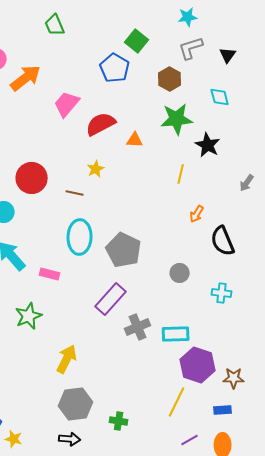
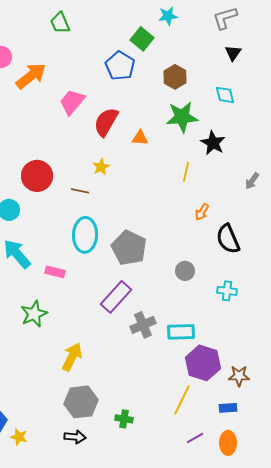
cyan star: (188, 17) -> (168, 16), moved
gray L-shape: (191, 48) -> (225, 18), moved
red semicircle: (101, 124) -> (106, 122), turned -32

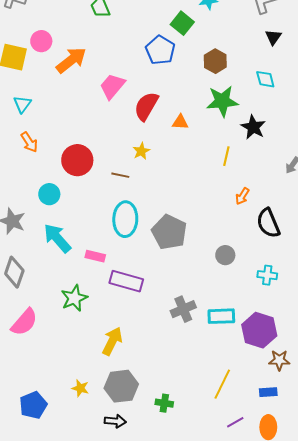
purple rectangle: (116, 297) -> (126, 281), moved, turned 64
purple hexagon: (203, 363) -> (259, 330), moved
yellow star: (19, 437) -> (80, 388), moved

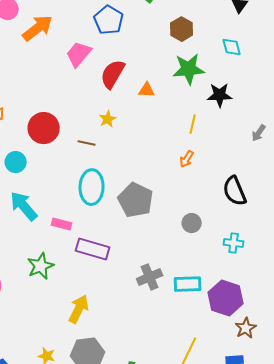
blue pentagon: (160, 50) -> (109, 20), moved
black star: (253, 127) -> (220, 95), turned -30
orange arrow: (242, 196) -> (187, 159), moved
brown star: (279, 360) -> (246, 328), turned -30

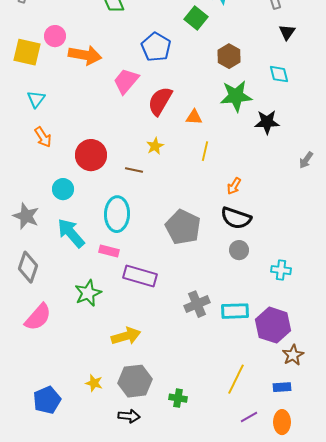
orange arrow: (38, 28) -> (85, 55), turned 48
yellow line: (193, 124) -> (205, 151), moved
cyan ellipse: (92, 187) -> (117, 214), moved
black semicircle: (235, 191) -> (236, 218), moved, turned -48
yellow arrow: (79, 309) -> (126, 336), turned 48

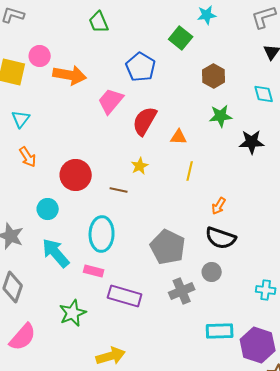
green star: (236, 96) -> (221, 116), size x0.7
gray circle: (239, 250) -> (212, 272), moved
gray cross: (197, 304) -> (182, 291), moved

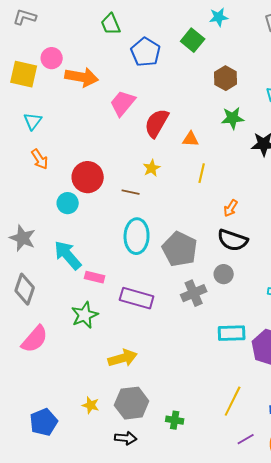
blue pentagon: (141, 67) -> (146, 52), moved
cyan circle: (48, 209) -> (68, 203), moved
cyan ellipse: (102, 234) -> (137, 236), moved
pink rectangle: (94, 271) -> (95, 277), moved

